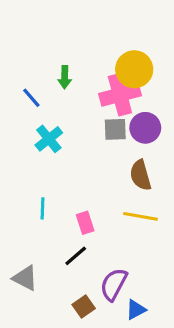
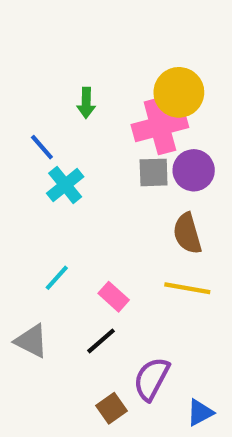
blue line: (31, 98) -> (42, 147), moved
cyan line: (42, 208) -> (57, 278), turned 40
pink rectangle: (85, 223) -> (114, 297), turned -30
gray triangle: (25, 278) -> (31, 341), moved
blue triangle: (136, 310) -> (200, 413), moved

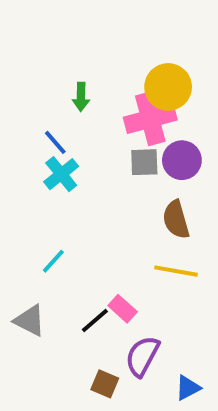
blue line: (42, 147) -> (55, 142), moved
pink rectangle: (114, 297) -> (123, 309), moved
brown square: (111, 408) -> (105, 384), turned -32

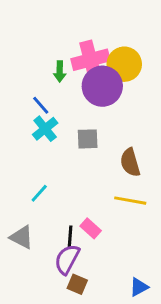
pink cross: (150, 119) -> (91, 60), moved
purple circle: (182, 160) -> (102, 86), moved, size x1.4
gray square: (144, 162) -> (88, 139), moved
black line: (95, 321) -> (70, 237), turned -45
purple semicircle: (142, 356) -> (67, 259), moved

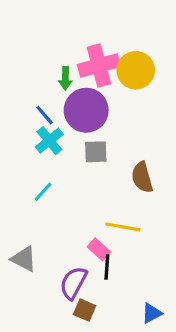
purple circle: (102, 86) -> (86, 110), moved
cyan line: (39, 193) -> (43, 192), moved
yellow line: (130, 201) -> (123, 227), moved
black line: (70, 237) -> (107, 267), moved

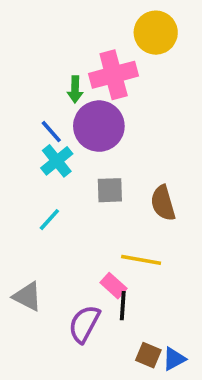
yellow circle: (136, 70) -> (156, 33), moved
gray square: (96, 152) -> (110, 190), moved
brown square: (85, 310) -> (148, 355), moved

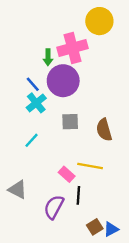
pink rectangle: (114, 286) -> (67, 174), moved
brown square: (148, 355) -> (95, 227), turned 35

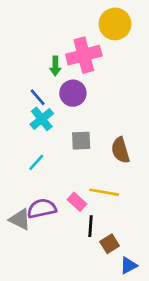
purple circle: (63, 81) -> (73, 93), size x0.7
purple semicircle: (54, 207) -> (42, 208), moved, turned 50
brown square: (95, 227) -> (110, 244), moved

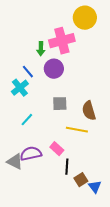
cyan cross: (42, 119) -> (20, 88), moved
yellow line: (104, 192) -> (77, 130), moved
blue triangle: (129, 265) -> (95, 187), moved, turned -40

